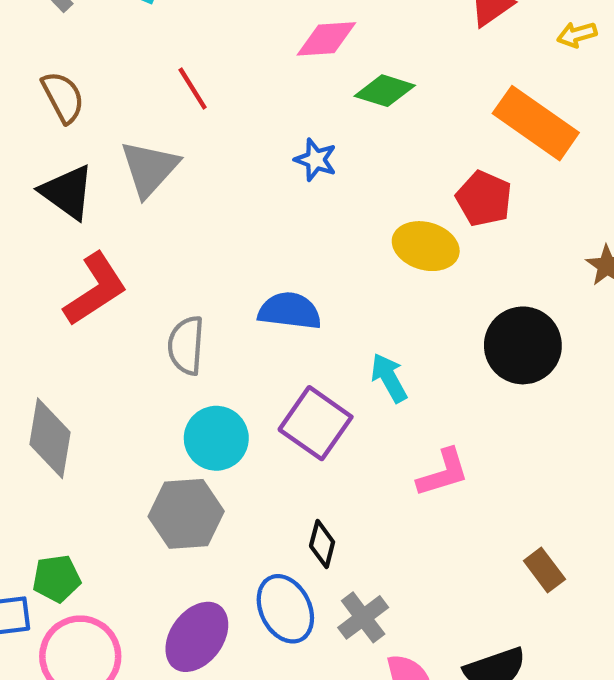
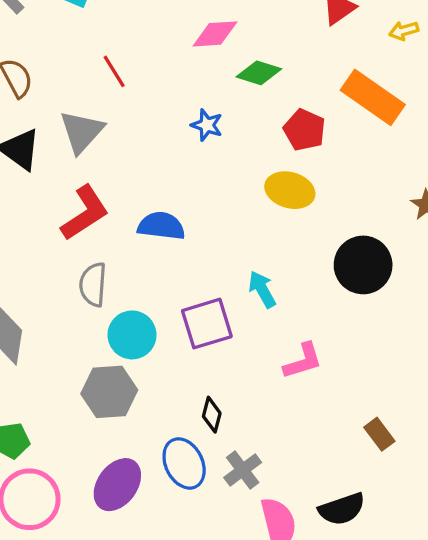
red pentagon: (484, 199) -> (304, 130), moved
red L-shape: (95, 289) -> (85, 213), moved
blue semicircle: (290, 311) -> (161, 226), moved
gray semicircle: (186, 345) -> (93, 284), moved
purple square: (316, 423) -> (207, 324), turned 38

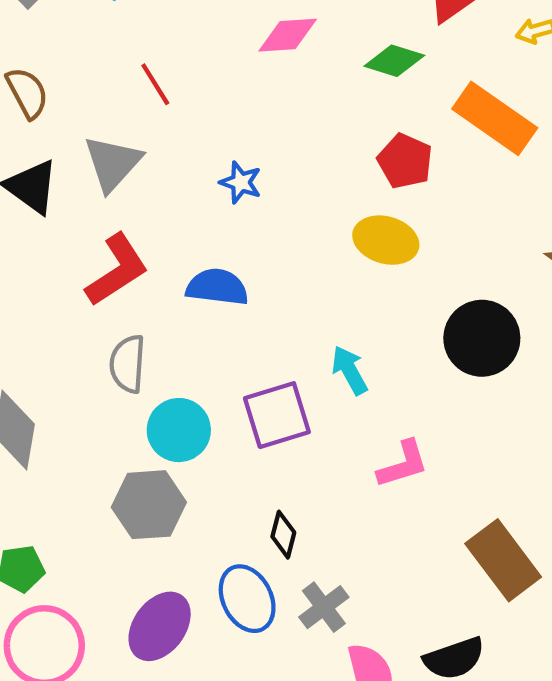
green diamond: (259, 73) -> (394, 61), moved
blue star: (207, 125) -> (241, 182), moved
brown rectangle: (379, 434) -> (503, 560), size x1.8

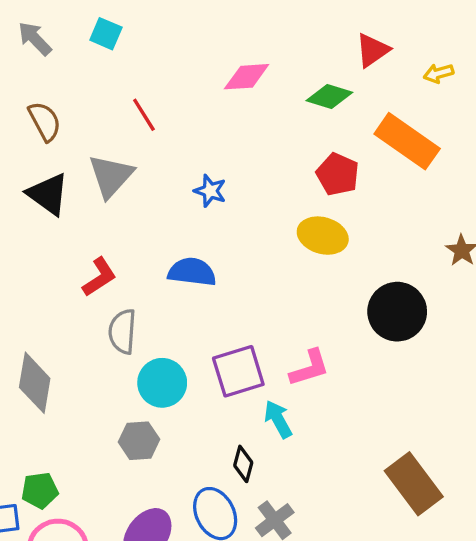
red L-shape: (117, 270) -> (99, 277), moved, size x0.7
cyan arrow: (350, 370) -> (278, 419), moved
pink L-shape: (403, 464) -> (309, 368), moved
gray hexagon: (149, 505) -> (139, 441), size x0.7

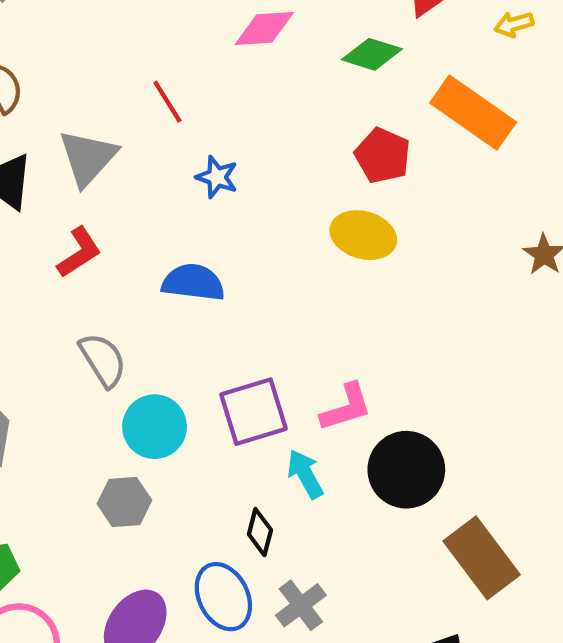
red line: (144, 115) -> (167, 102), moved
red L-shape: (99, 277) -> (79, 252), moved
black circle: (397, 312) -> (406, 470), moved
gray semicircle: (122, 332) -> (103, 360), turned 144

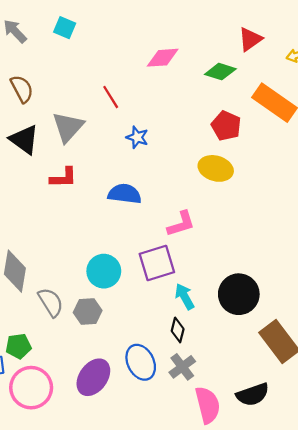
red L-shape: (79, 252) -> (63, 178), turned 32
gray semicircle: (103, 360) -> (51, 302), moved
pink L-shape: (346, 407) -> (181, 224), moved
black diamond: (260, 532) -> (178, 330), moved

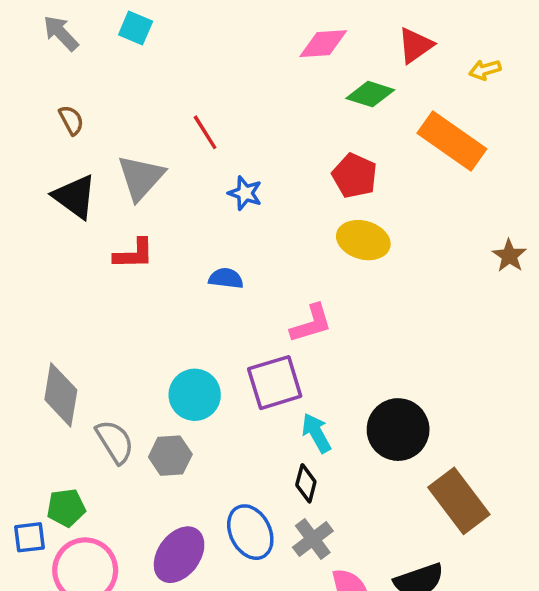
pink diamond: (163, 58) -> (323, 44), moved
brown semicircle: (22, 89) -> (71, 120), size x0.7
red pentagon: (226, 126) -> (355, 176), moved
blue semicircle: (125, 194) -> (226, 278), size x0.7

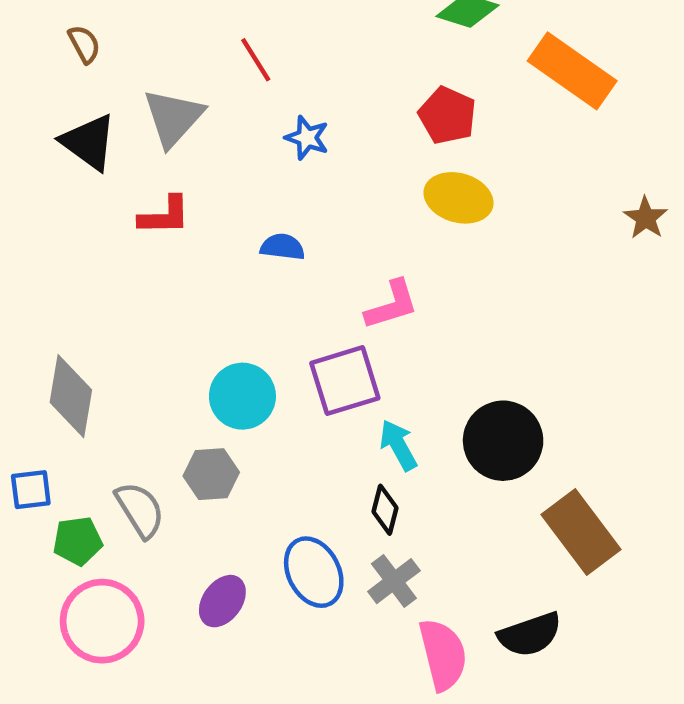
gray semicircle: (115, 442) -> (140, 510), moved
blue square: (30, 537) -> (31, 490), moved
purple ellipse: (179, 555) -> (222, 601), size x0.7

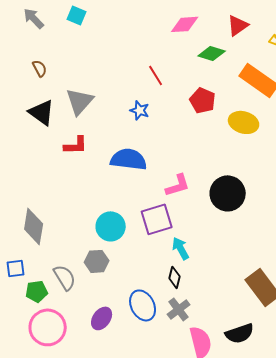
red line: (256, 60) -> (156, 75), moved
yellow ellipse: (459, 198) -> (244, 122), moved
blue semicircle: (283, 247) -> (129, 159), size x1.8
black circle: (503, 441) -> (228, 193), moved

